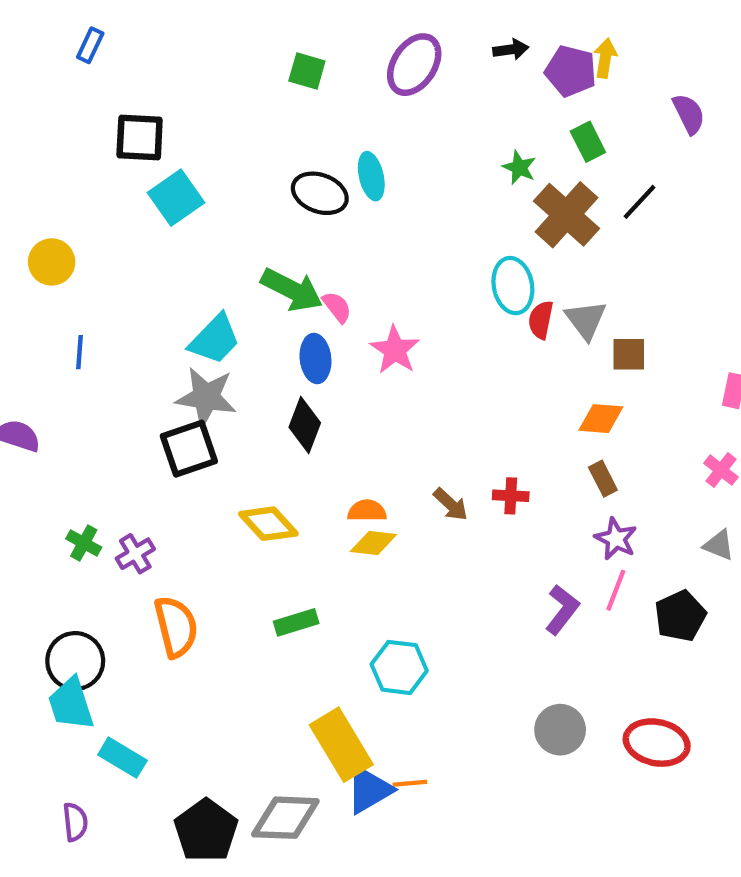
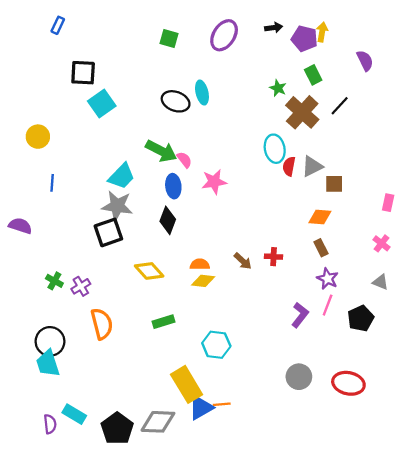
gray triangle: (586, 320) -> (312, 166), turned 40
pink star: (395, 350) -> (214, 182), turned 30
cyan rectangle: (122, 758) -> (74, 414), moved

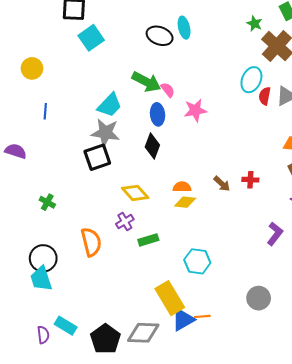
cyan ellipse: (275, 149) -> (251, 80), turned 35
purple cross: (81, 286) -> (125, 222), moved
gray circle: (299, 377) -> (259, 298), moved

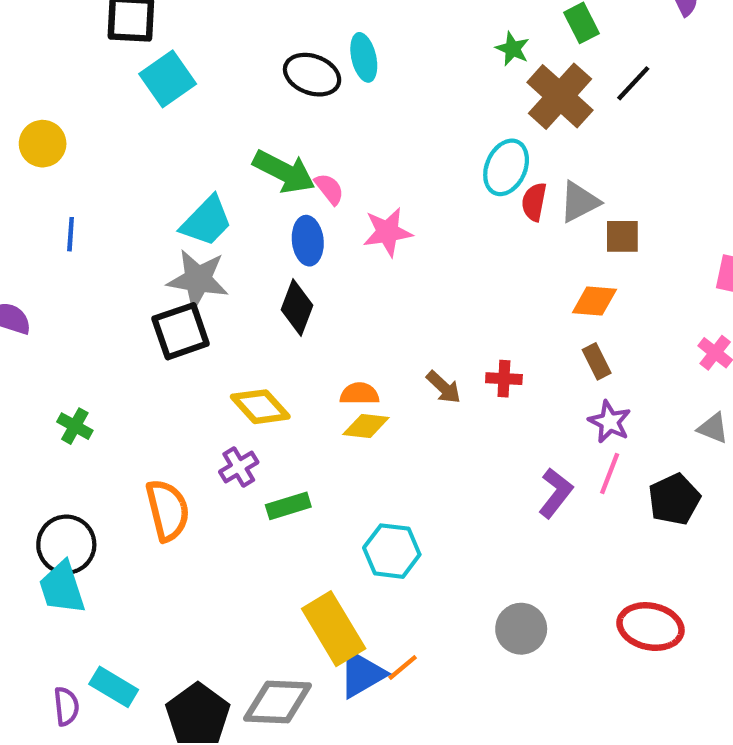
orange line: (202, 316) -> (403, 667), turned -35

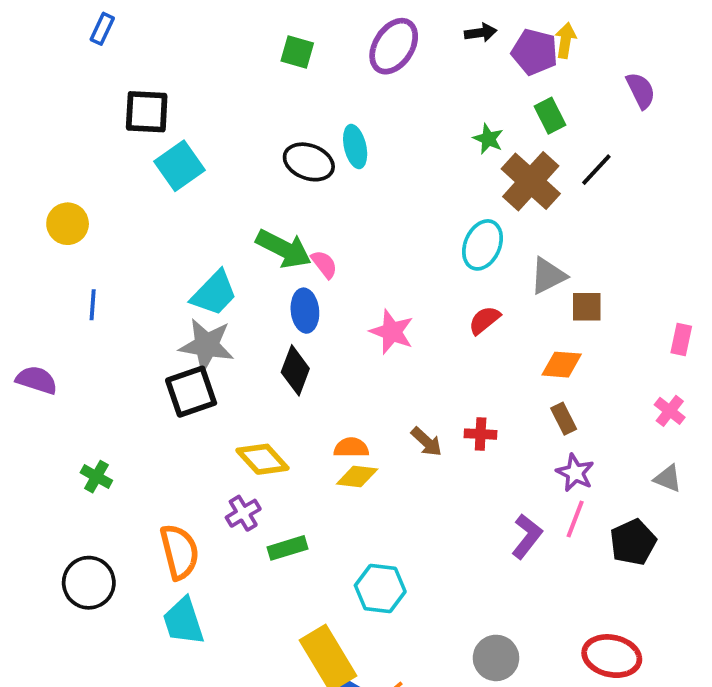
red semicircle: (534, 202) -> (484, 320), moved, turned 40
pink star: (387, 232) -> (392, 332), moved, turned 30
cyan trapezoid: (62, 588) -> (183, 621), moved

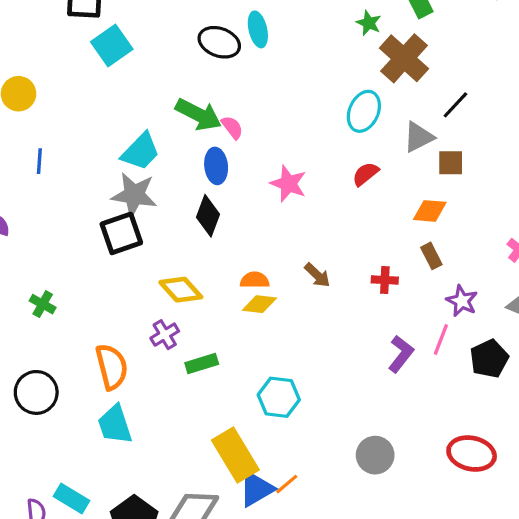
black line: (596, 170) -> (455, 105), moved
red cross: (481, 434) -> (385, 280), moved
purple star: (575, 473) -> (462, 301), moved

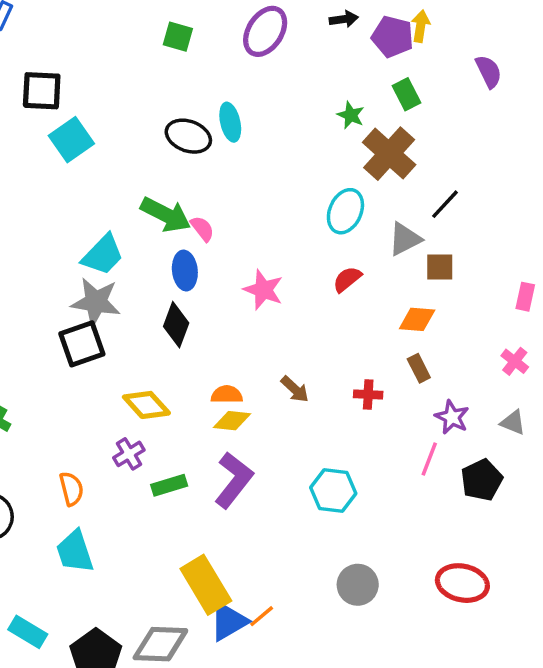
purple L-shape: (401, 354) -> (234, 480), moved, size x1.4
orange semicircle: (112, 367) -> (71, 489), size x0.7
cyan hexagon: (279, 397) -> (333, 490), moved

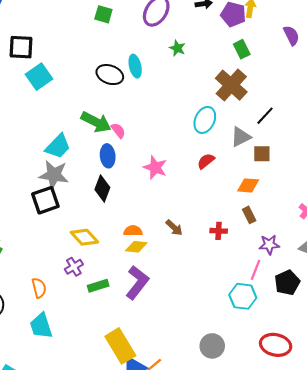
green star: (351, 115) -> (177, 48), moved
purple star: (452, 417) -> (269, 245), turned -30
cyan hexagon: (333, 490) -> (243, 296), moved

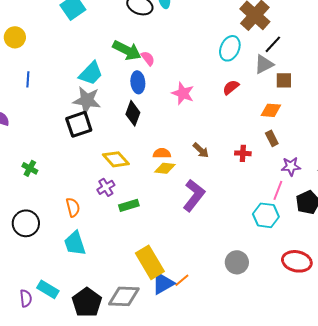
black line: (265, 116) -> (273, 44), moved
purple L-shape: (137, 283) -> (194, 195), moved

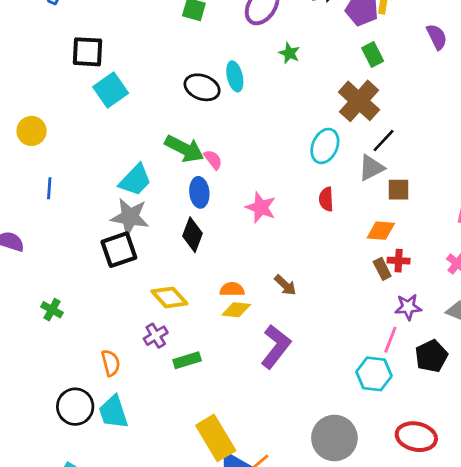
red semicircle: (231, 87) -> (326, 199), turned -54
red cross: (243, 153) -> (399, 261), moved
black circle: (26, 223) -> (75, 407), moved
gray circle: (237, 262) -> (334, 438), size x1.4

